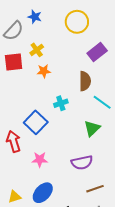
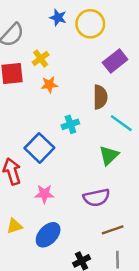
blue star: (35, 17) -> (58, 18), moved
yellow triangle: (15, 197) -> (15, 226), moved

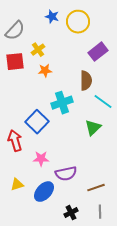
cyan cross: (70, 124) -> (62, 103), size x1.5
purple semicircle: (96, 198) -> (66, 174), moved

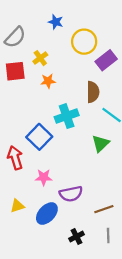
yellow circle: (78, 22) -> (84, 42), moved

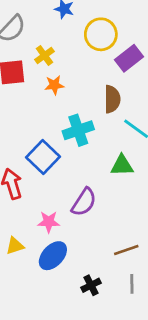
green triangle: (101, 143) -> (122, 165), turned 42
pink star: (44, 177) -> (49, 222), moved
purple semicircle: (71, 194) -> (84, 202), moved, turned -45

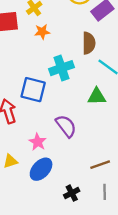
blue square: (43, 157) -> (33, 90), turned -30
purple semicircle: (84, 202) -> (66, 126), turned -70
pink star: (49, 222) -> (38, 142), turned 30

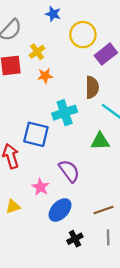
blue ellipse: (41, 169) -> (60, 210), moved

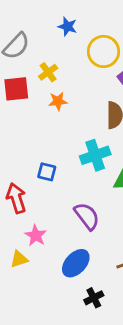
cyan cross: (65, 113) -> (95, 155), moved
blue square: (36, 134) -> (47, 172), size x0.6
pink star: (41, 187) -> (36, 236), moved

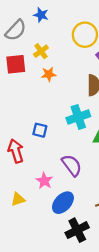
blue star: (68, 27) -> (41, 15), moved
pink star: (36, 236) -> (44, 181), moved
black cross: (94, 298) -> (77, 230), size x1.5

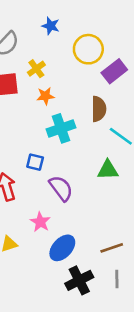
blue star: (41, 15) -> (51, 26), moved
cyan cross: (78, 117) -> (61, 128), moved
purple semicircle: (72, 165) -> (61, 188), moved

